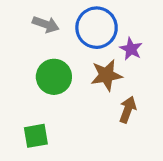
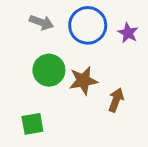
purple star: (131, 49) -> (128, 33), moved
brown star: (106, 75) -> (83, 81), moved

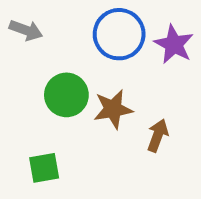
gray arrow: (41, 22) -> (26, 30), moved
purple star: (128, 33) -> (174, 44), size x1.4

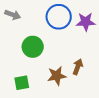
purple star: (174, 44) -> (86, 22), turned -30
brown star: (113, 109) -> (57, 76), moved

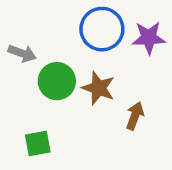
gray arrow: (13, 15) -> (22, 53), moved
brown star: (57, 76) -> (98, 88), moved, turned 30

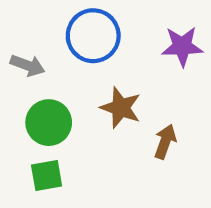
blue circle: (102, 29) -> (93, 36), moved
green circle: (57, 81) -> (49, 123), moved

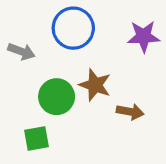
green circle: (49, 123) -> (57, 97), moved
brown arrow: (165, 142) -> (130, 112), turned 80

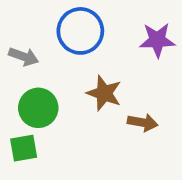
green circle: (57, 97) -> (38, 108), moved
green square: (36, 138) -> (24, 148), moved

